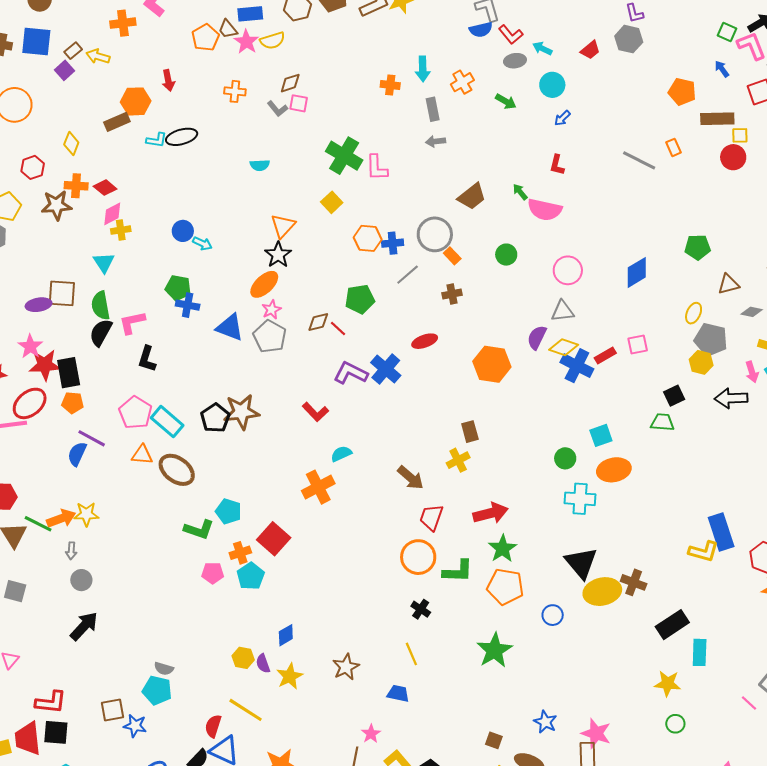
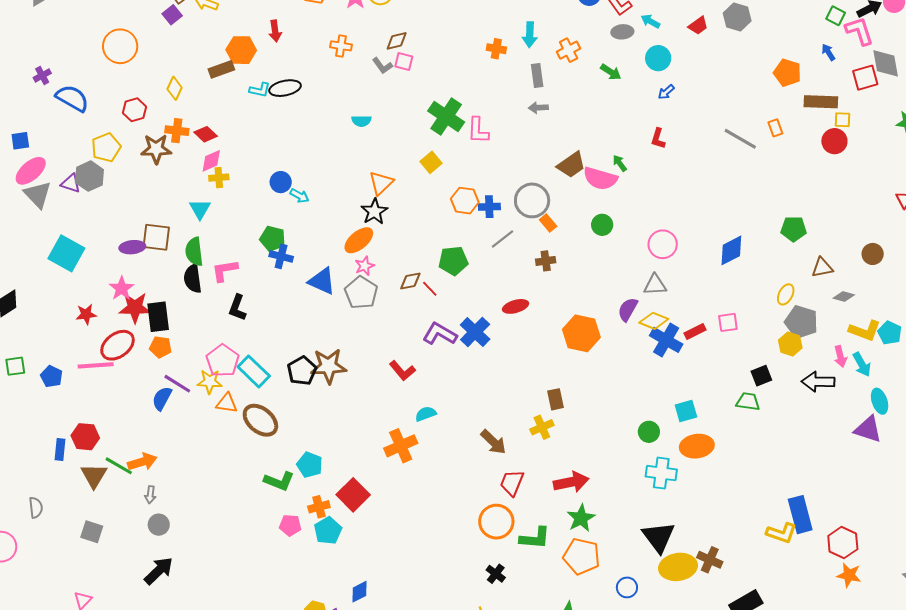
pink semicircle: (545, 210) -> (600, 178), moved
black semicircle: (101, 333) -> (193, 279), turned -40
yellow star: (86, 514) -> (210, 382), moved

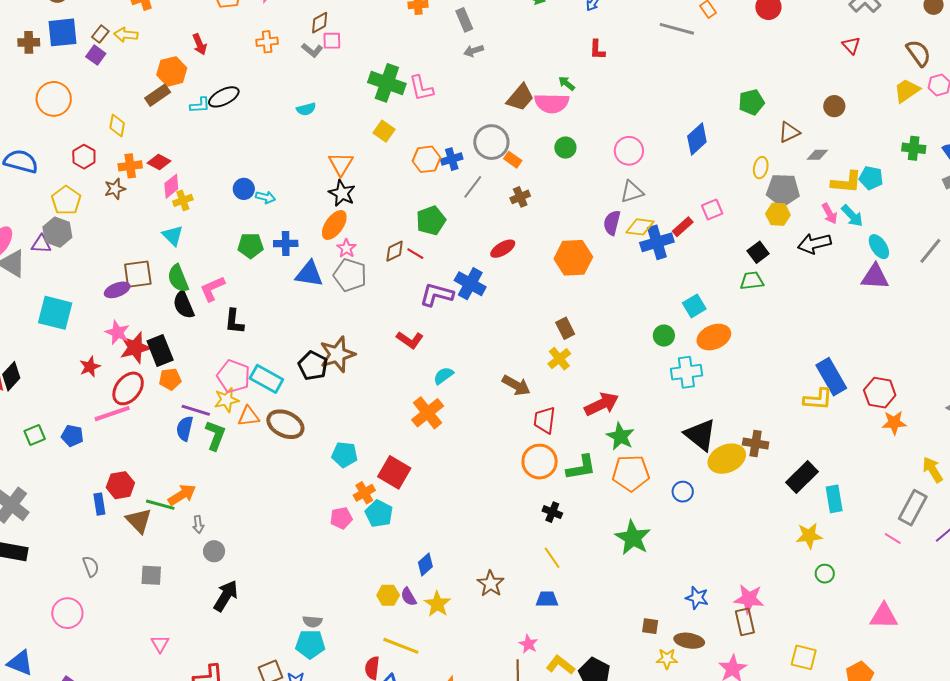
brown star: (156, 149) -> (115, 189), size x0.7
blue cross: (281, 256) -> (286, 244), moved
blue cross: (666, 340) -> (657, 242), turned -32
green L-shape: (279, 481) -> (215, 435), moved, turned -76

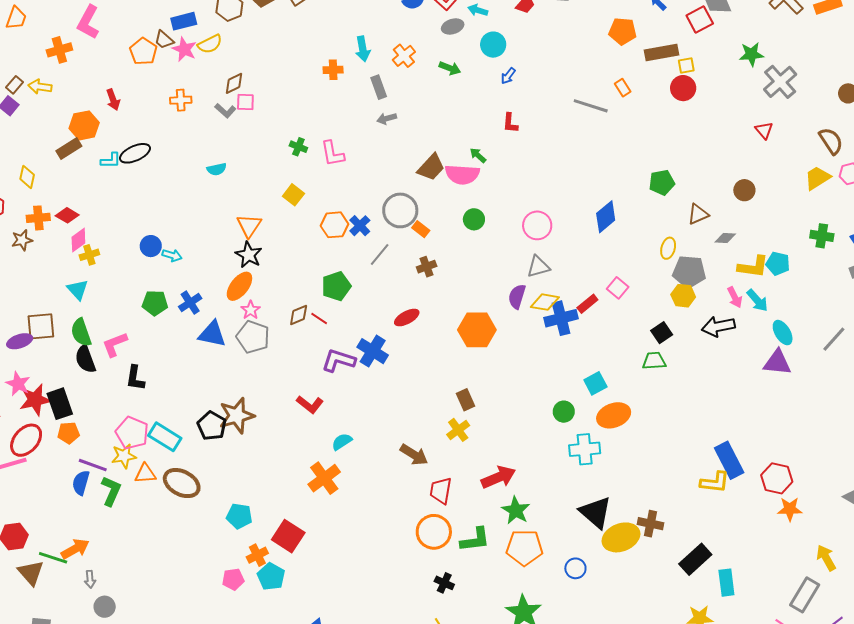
green cross: (387, 83) -> (298, 147), size x0.5
blue cross: (452, 159) -> (360, 226), turned -30
pink square: (712, 209) -> (618, 288), turned -30
blue cross: (286, 244) -> (190, 303), turned -35

